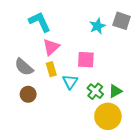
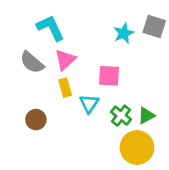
gray semicircle: (24, 67) -> (32, 62), moved

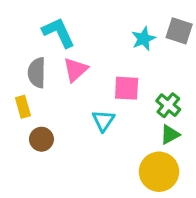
gray semicircle: (32, 62) -> (37, 73), turned 50
yellow rectangle: (65, 88) -> (23, 107), moved
green cross: (121, 116) -> (168, 105), moved

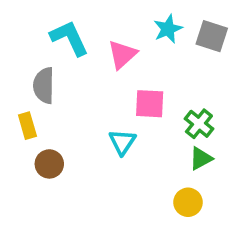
cyan star: (144, 39) -> (168, 29), moved
pink triangle: (75, 70) -> (122, 54), moved
yellow circle: (159, 172) -> (188, 202), size x0.6

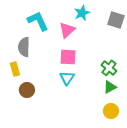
cyan star: (168, 29) -> (82, 13), moved
pink square: (150, 104) -> (68, 57), moved
yellow circle: (188, 202) -> (111, 111), moved

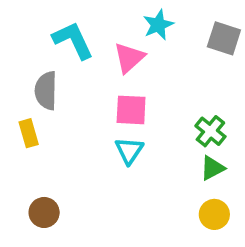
brown circle: (27, 90) -> (44, 212), moved

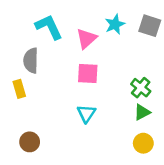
cyan star: (158, 25) -> (115, 24), moved
cyan triangle: (129, 151) -> (86, 113), moved

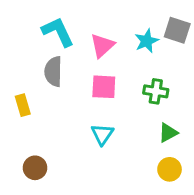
cyan star: (115, 24) -> (147, 41), moved
gray semicircle: (31, 61) -> (53, 71), moved
green cross: (141, 88) -> (156, 91), moved, turned -30

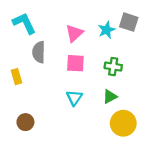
cyan L-shape: (58, 32) -> (24, 23), moved
green triangle: (168, 133) -> (110, 97), moved
yellow circle: (170, 169) -> (123, 123), size x1.5

